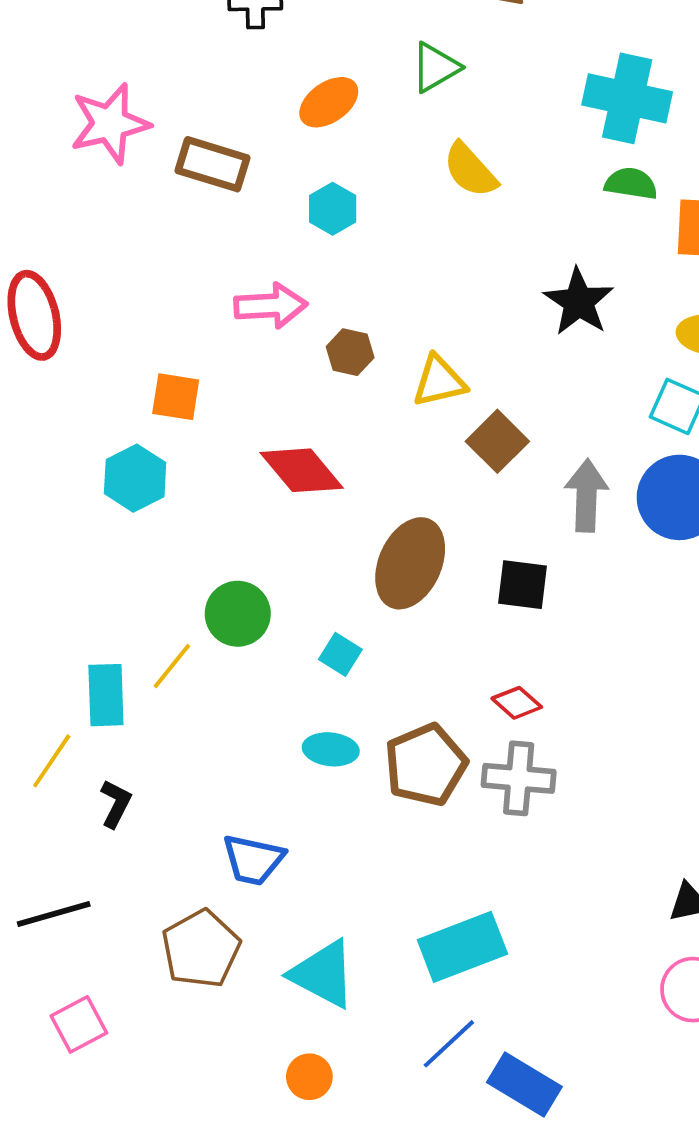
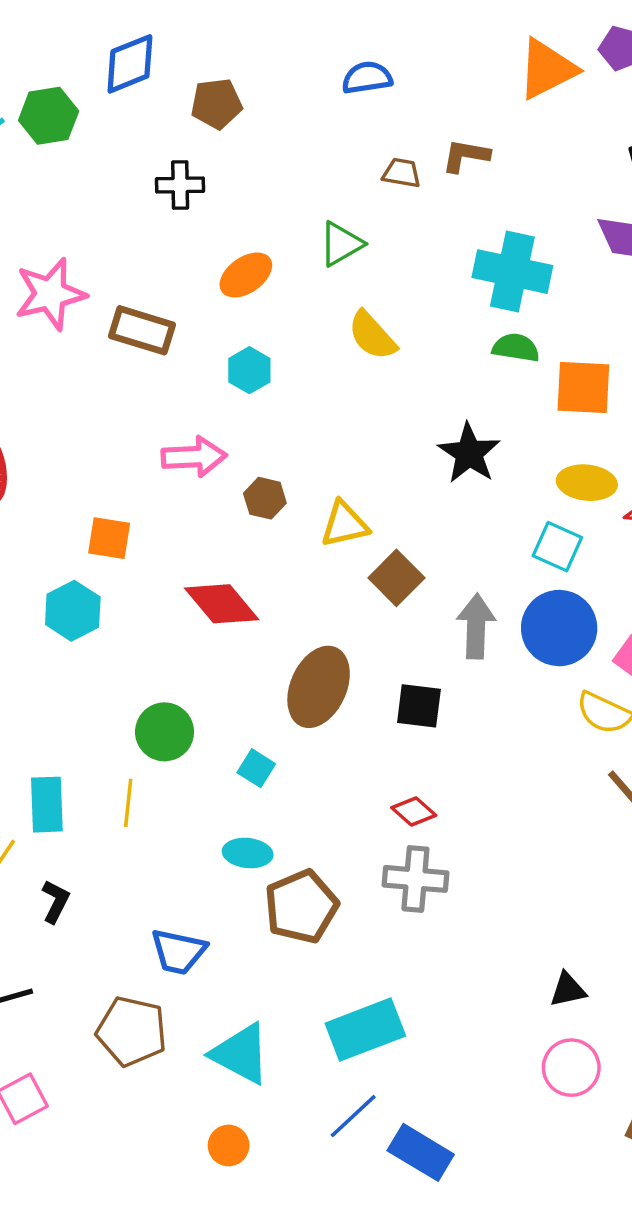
yellow line: (172, 666) -> (128, 803), moved, turned -33
brown pentagon: (426, 765) -> (301, 907), moved
brown pentagon: (201, 949) -> (132, 1031), turned -30

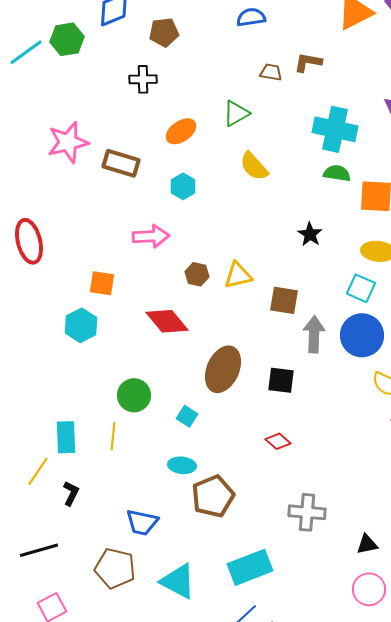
black star: (469, 453) -> (310, 234), size x0.7
brown hexagon: (265, 498) -> (197, 274), moved
brown square: (396, 578) -> (284, 300), moved, turned -36
gray cross: (415, 879) -> (307, 512), moved

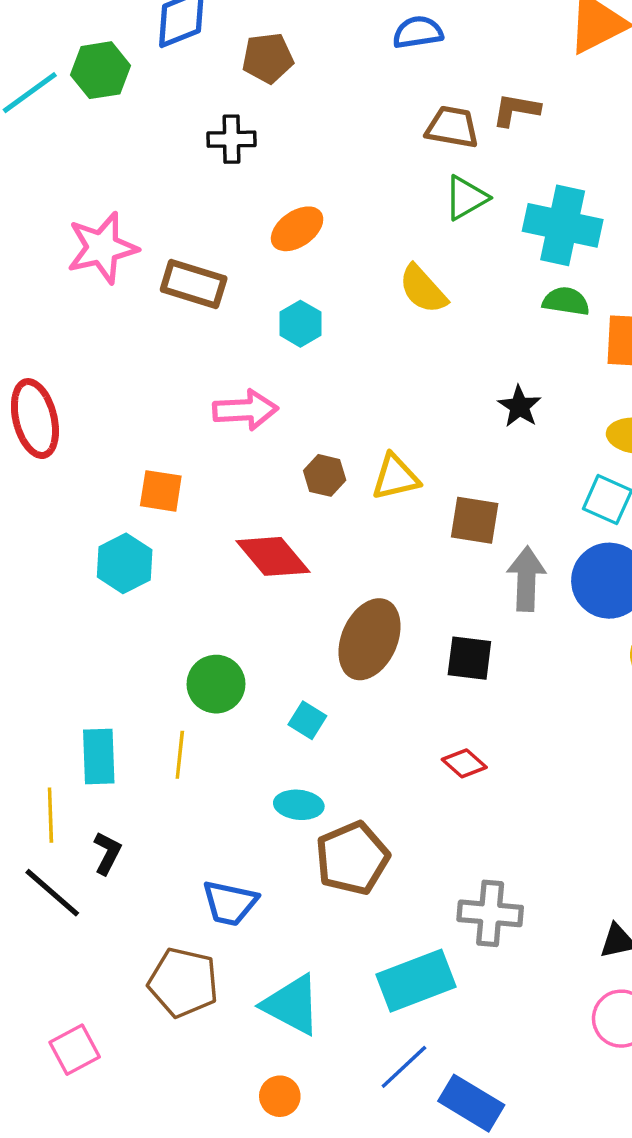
brown trapezoid: (271, 72) -> (452, 127), size x1.4
green triangle: (236, 113) -> (466, 198), moved
yellow line: (38, 471) -> (50, 815), turned -36
gray cross: (307, 512) -> (490, 913), moved
black line: (39, 550) -> (52, 893), moved, turned 57

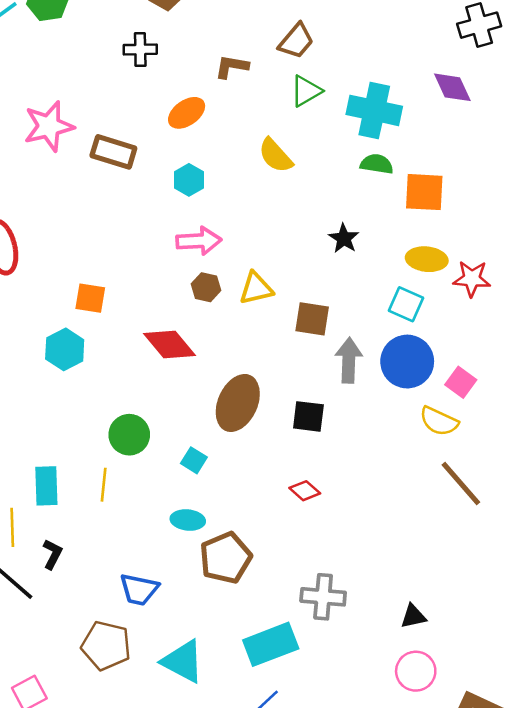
brown L-shape: (516, 110) -> (232, 67), moved
brown trapezoid: (452, 127) -> (296, 41), turned 120
pink arrow: (245, 410) -> (199, 241), moved

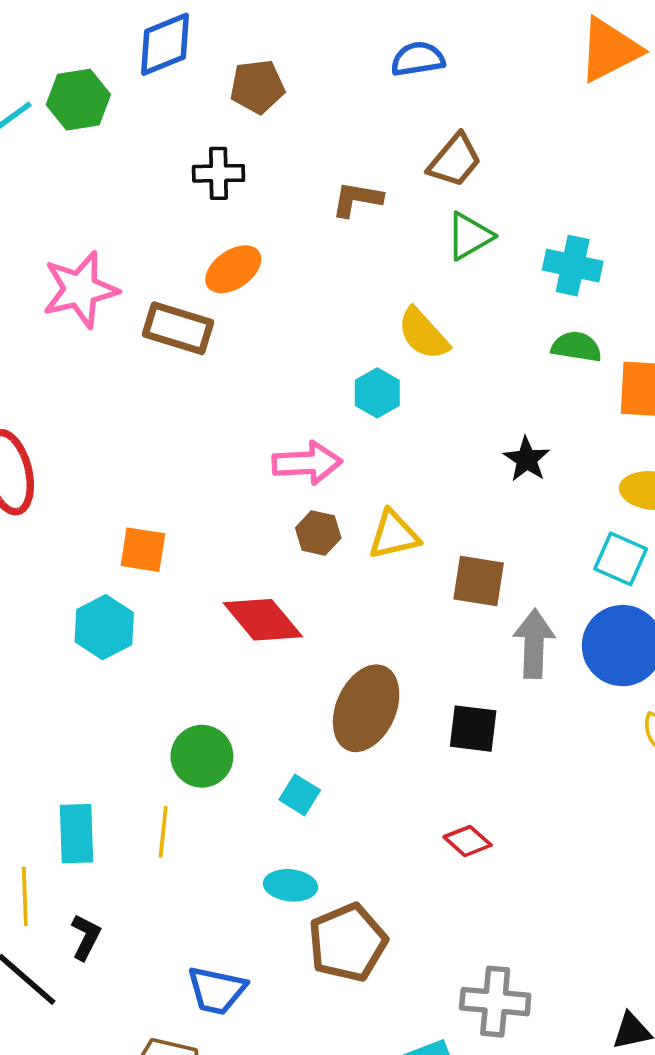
cyan cross: (374, 110) -> (573, 266), size x0.7
orange ellipse: (187, 113) -> (233, 269), moved
cyan hexagon: (189, 180) -> (377, 393), moved

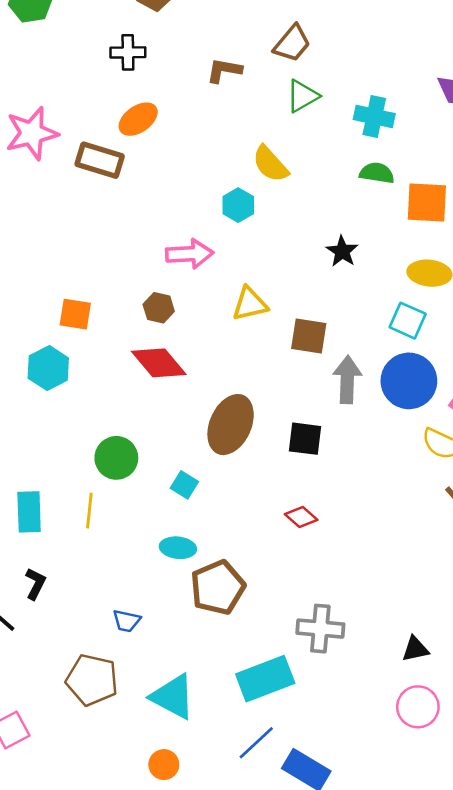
brown hexagon: (318, 533) -> (159, 308), moved
blue trapezoid: (217, 990) -> (127, 621), size x0.7

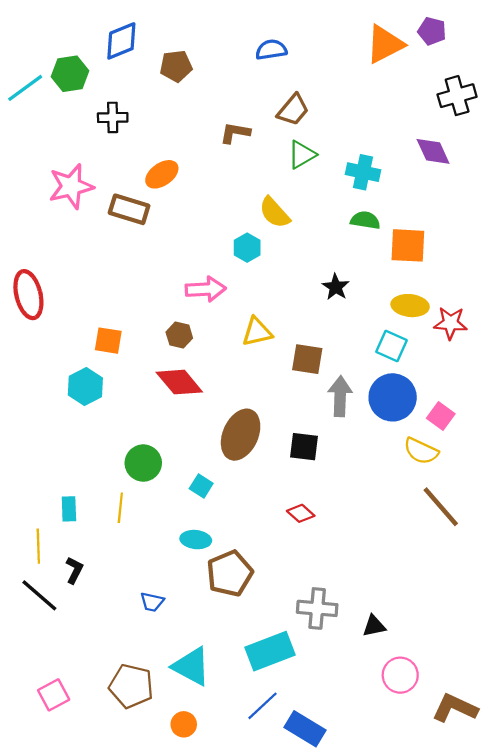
black cross: (128, 52) -> (113, 117), moved
cyan rectangle: (29, 512) -> (69, 509), size x0.7
black triangle: (415, 649) -> (374, 626), moved
brown pentagon: (92, 680) -> (131, 686), moved

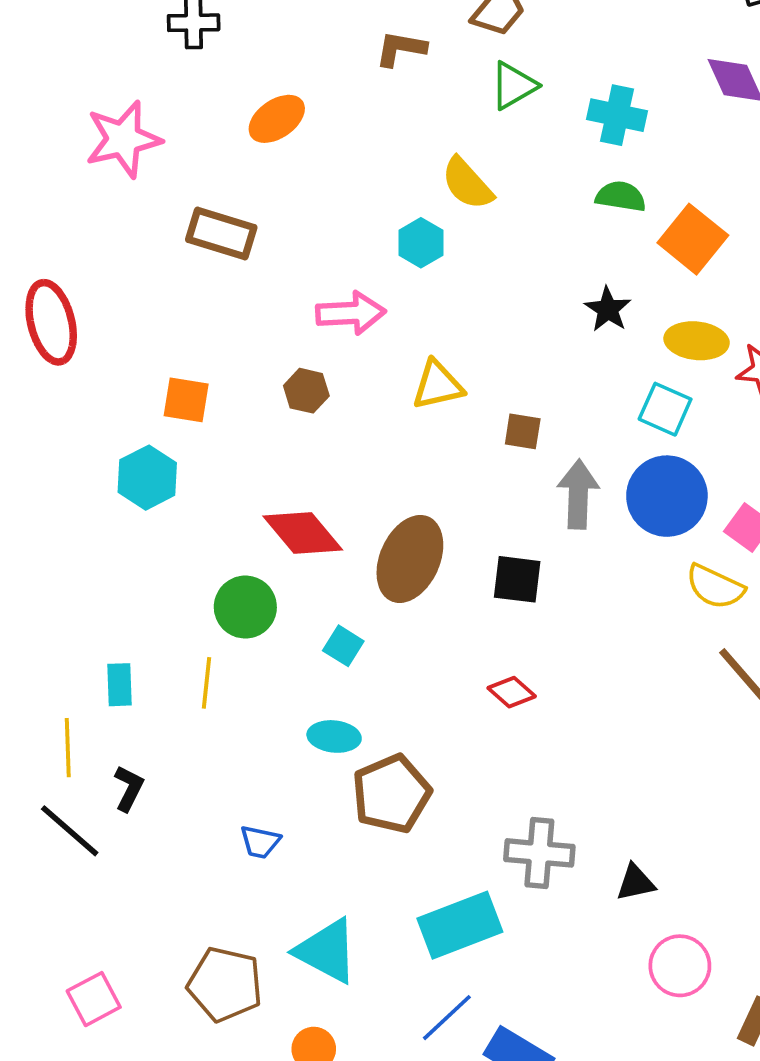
brown rectangle: (129, 209) -> (221, 233), moved
orange square: (408, 245) -> (693, 239), turned 36
black star: (336, 287) -> (608, 309), moved
brown square: (307, 359) -> (523, 431), size x0.7
red diamond: (179, 382) -> (303, 533), moved

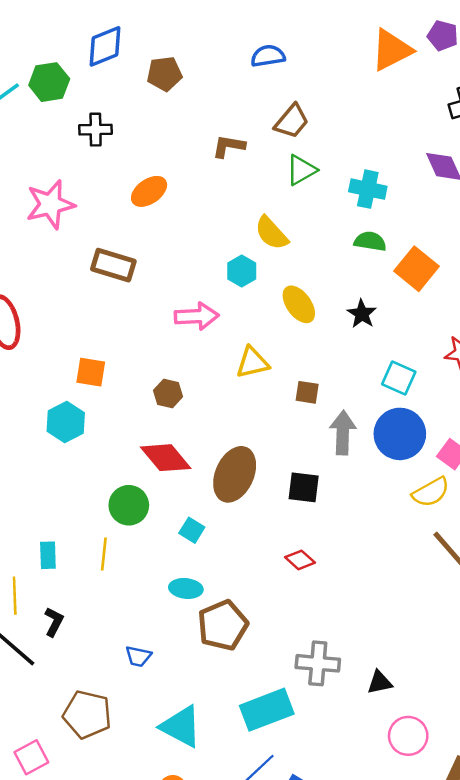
yellow ellipse: (697, 341) -> (299, 304), moved, turned 48
brown hexagon: (306, 391) -> (168, 393), moved
yellow semicircle: (715, 587) -> (431, 492), turned -54
brown pentagon: (225, 984) -> (87, 714), moved

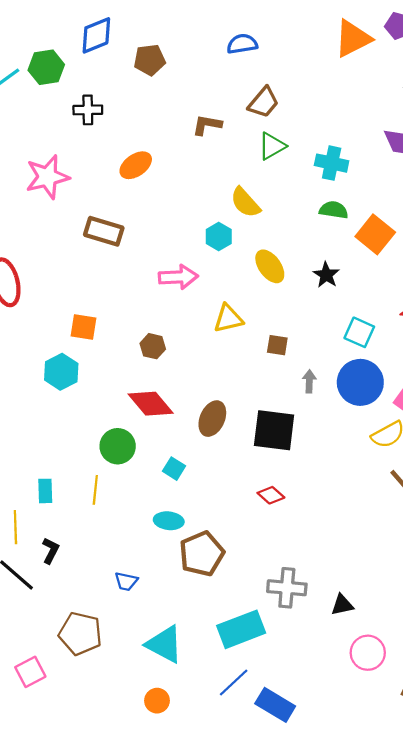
gray arrow: (343, 433) -> (309, 381), size x0.6
brown ellipse: (235, 474) -> (212, 419), size x0.7
black square: (304, 487) -> (274, 430), size x1.5

